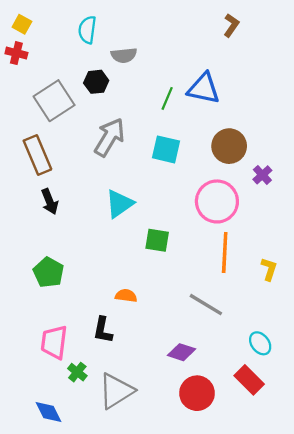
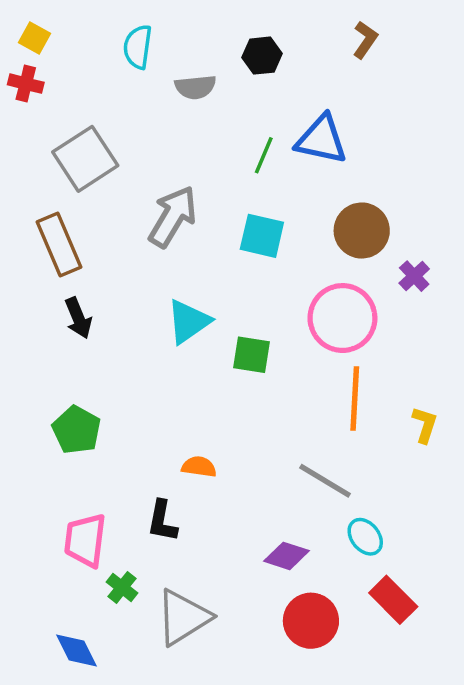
black hexagon: (96, 82) -> (262, 56), moved
green square: (157, 240) -> (251, 355), moved
cyan ellipse: (260, 343) -> (365, 537), moved

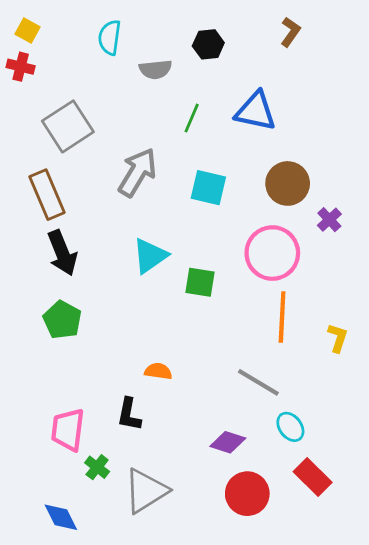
green line: (264, 155) -> (192, 118), moved
black arrow: (78, 318) -> (62, 253), size x1.4
green pentagon: (76, 430) -> (62, 320), moved

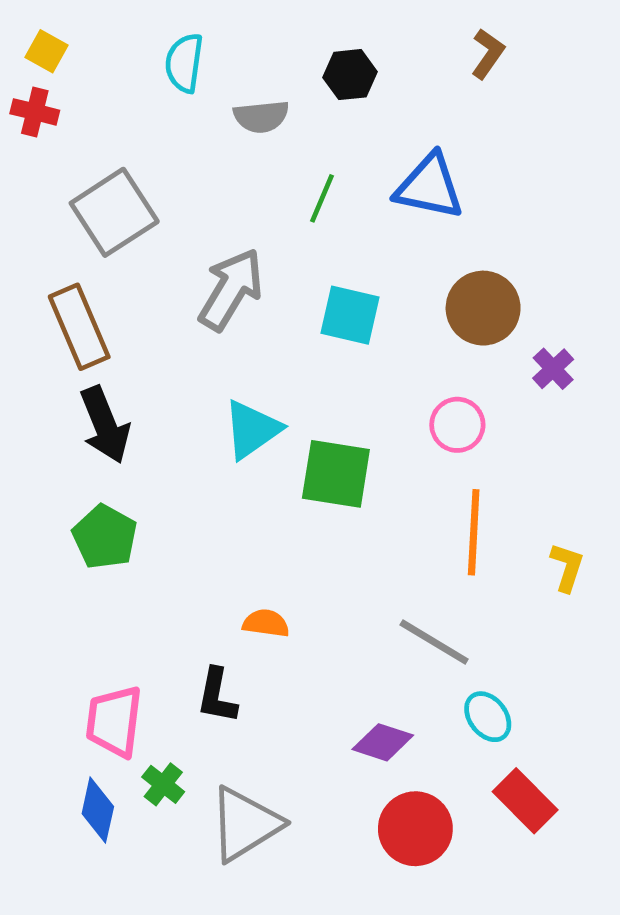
pink circle: (272, 253) -> (457, 425), size x0.6
green square: (200, 282) -> (336, 474), size x1.4
blue diamond: (61, 517) -> (98, 810), moved, turned 39

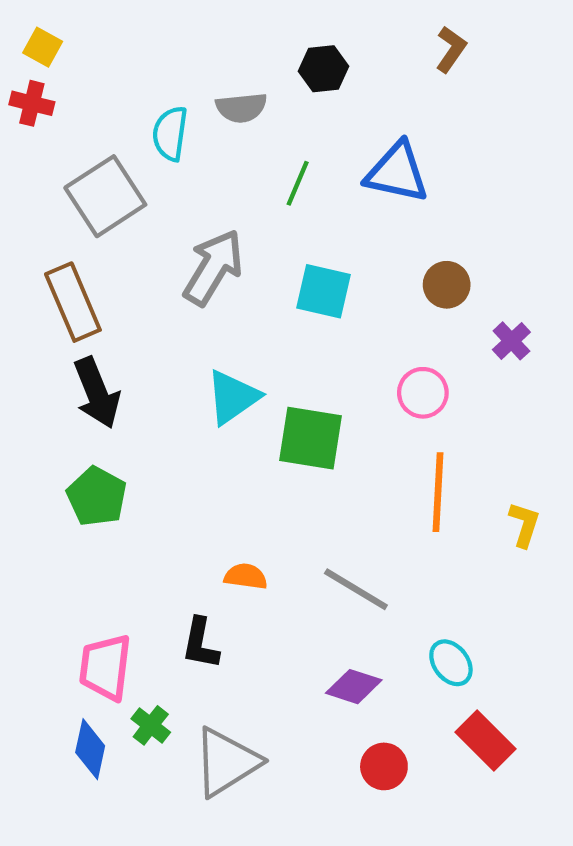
cyan semicircle: (184, 63) -> (170, 134), moved
brown circle: (483, 308) -> (447, 285), size x0.7
gray line: (434, 642) -> (356, 589), moved
red circle: (415, 829) -> (384, 766), size x0.7

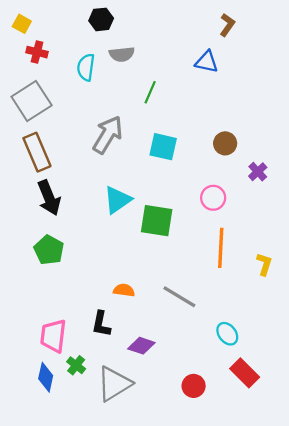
black hexagon: (324, 69) -> (101, 19), moved
red cross: (32, 103) -> (37, 52), moved
blue triangle: (397, 172) -> (207, 62), moved, size x0.7
gray square: (105, 196) -> (32, 101), moved
purple diamond: (354, 687) -> (141, 346), moved

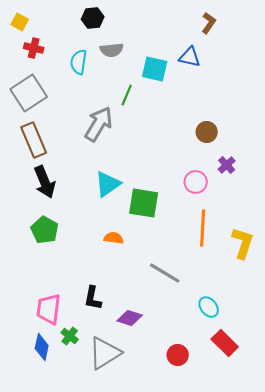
green line: (150, 92) -> (127, 95), moved
cyan square: (163, 147) -> (155, 69), moved
purple cross: (258, 172) -> (227, 165), moved
yellow L-shape: (264, 264) -> (243, 243), size x1.5
orange semicircle: (124, 290) -> (114, 238), moved

